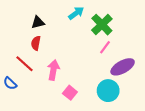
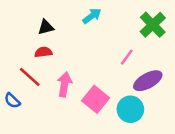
green cross: (102, 25) -> (153, 25), moved
red semicircle: (36, 43) -> (43, 52), turned 72
pink square: (70, 93) -> (96, 99), moved, size x1.5

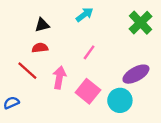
pink line: (127, 57) -> (89, 52), moved
blue semicircle: (12, 101) -> (11, 103), moved, turned 112

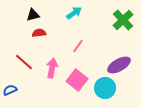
black triangle: (42, 25) -> (33, 15), moved
red semicircle: (40, 48) -> (39, 33), moved

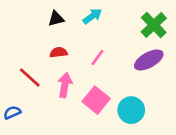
black triangle: (33, 15) -> (56, 19), moved
red semicircle: (39, 33) -> (59, 52), moved
purple ellipse: (119, 65) -> (149, 60), moved

